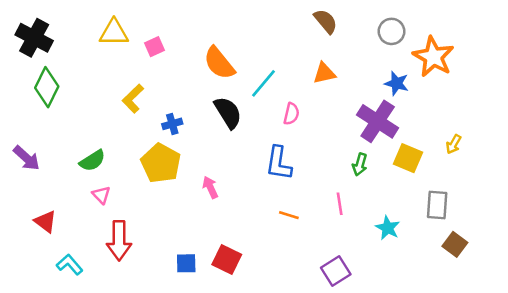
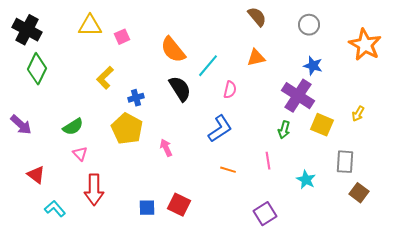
orange star: (433, 57) -> (365, 45), moved
blue L-shape: (279, 163) -> (220, 129), turned -132

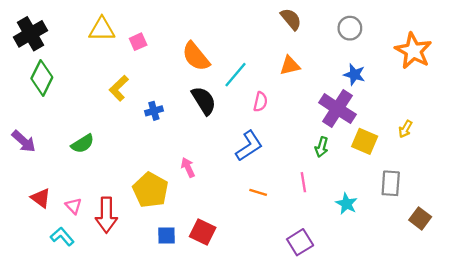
black cross: (27, 30) -> (30, 34), turned 32
yellow pentagon: (127, 129) -> (151, 190), moved
pink triangle: (80, 154) -> (74, 206), moved
brown square: (359, 193) -> (420, 218), moved

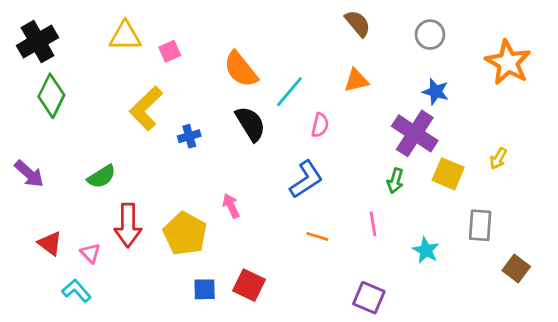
yellow L-shape: (119, 88) -> (146, 108), size x1.4
red arrow: (106, 215) -> (128, 225), moved
purple square: (300, 242) -> (369, 298), turned -35

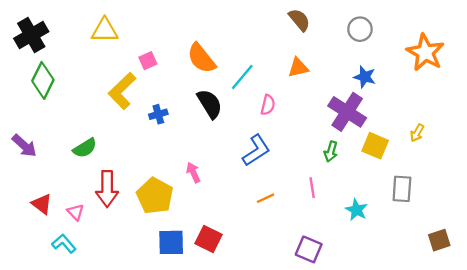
pink square: (170, 51) -> (148, 61), moved
orange line: (317, 236) -> (266, 198), turned -42
brown square: (516, 268) -> (439, 240), moved, turned 35
blue square: (205, 289) -> (171, 242), size x1.4

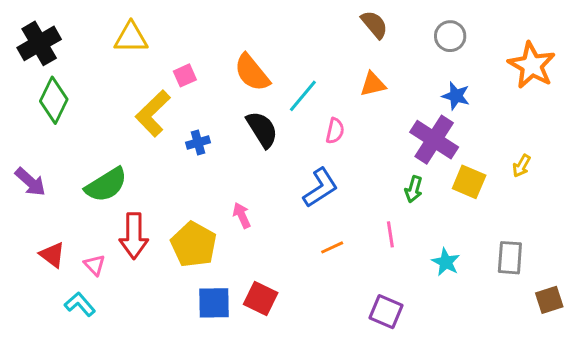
green semicircle: (85, 148) -> (106, 185), size x1.4
gray rectangle: (402, 189) -> (510, 258), moved

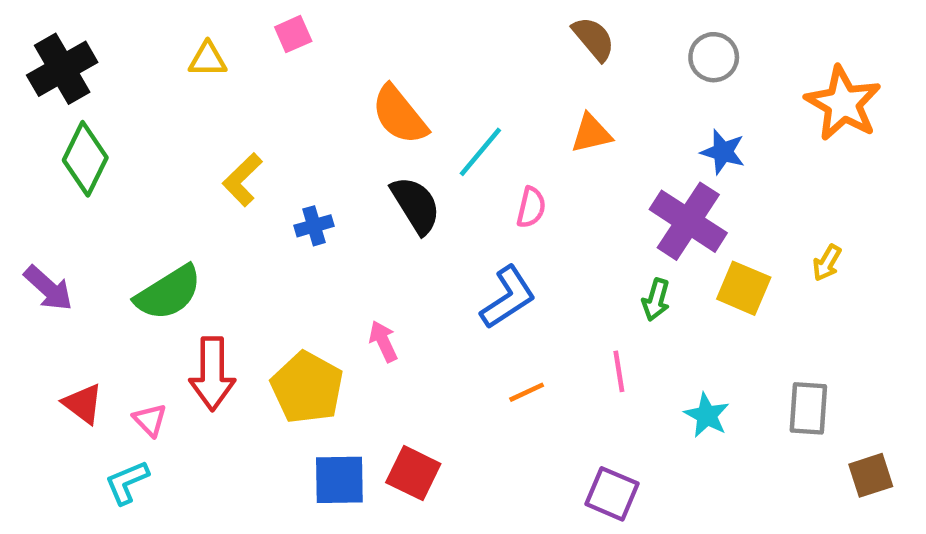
yellow triangle: (131, 38) -> (208, 59), size x0.7
pink square: (185, 75) -> (293, 34), moved
yellow L-shape: (153, 113) -> (242, 180), size x0.7
cyan L-shape: (80, 304) -> (127, 482), turned -72

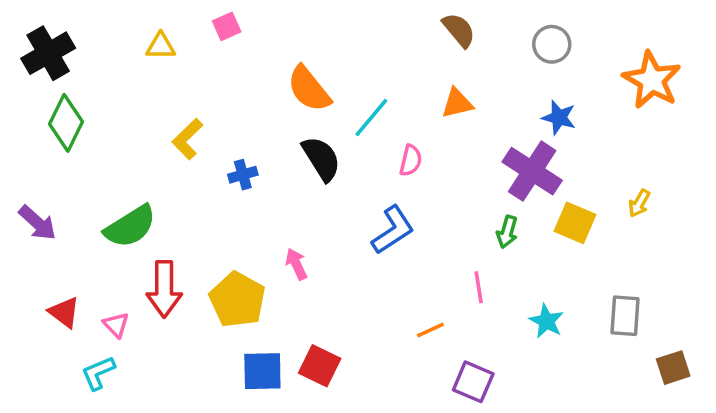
orange line: (527, 392) -> (430, 330), moved

